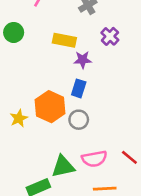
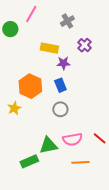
green circle: (14, 32) -> (10, 29), moved
blue rectangle: (79, 88) -> (60, 85), turned -40
orange hexagon: (50, 107) -> (30, 86), moved

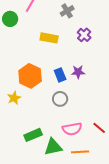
purple star: (63, 63) -> (78, 72), moved
green triangle: (48, 145) -> (53, 147), moved
green rectangle: (29, 161) -> (33, 135), moved

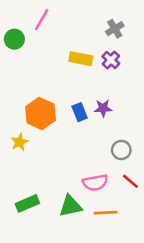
gray cross: (67, 11) -> (115, 29), moved
yellow rectangle: (49, 38) -> (81, 59), moved
gray circle: (60, 99) -> (121, 150), moved
green rectangle: (33, 135) -> (27, 203), moved

